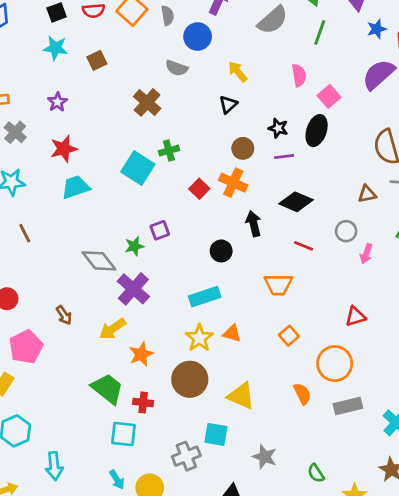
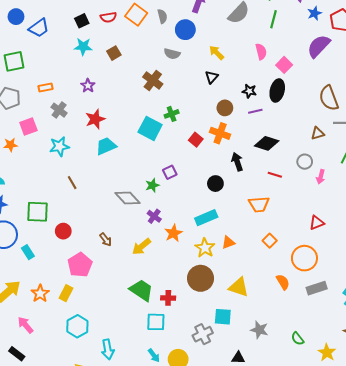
purple cross: (133, 289) -> (154, 216), size x0.6
orange triangle: (232, 333) -> (228, 242), turned -32
orange star: (141, 354) -> (173, 233), moved

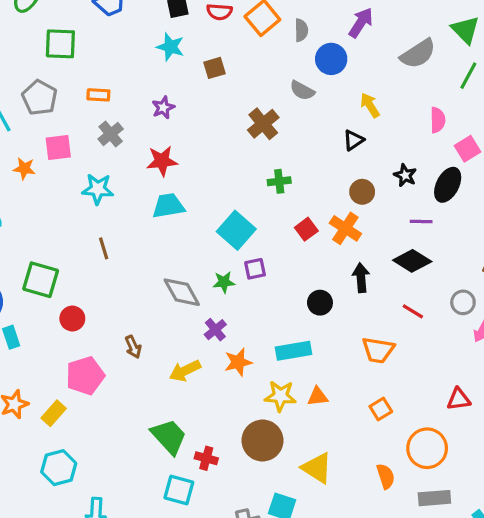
purple line: (255, 111) -> (421, 222), moved
cyan square: (150, 128) -> (236, 230), moved
yellow star: (205, 248) -> (280, 396), turned 30

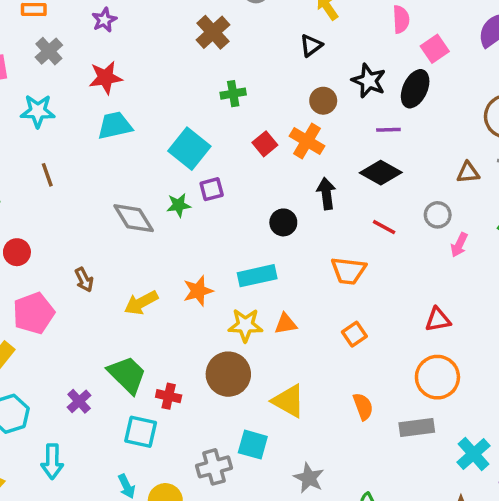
black star: (405, 175) -> (369, 81), size x1.4
purple cross: (215, 330) -> (79, 401), moved
orange circle: (427, 448) -> (437, 377), moved

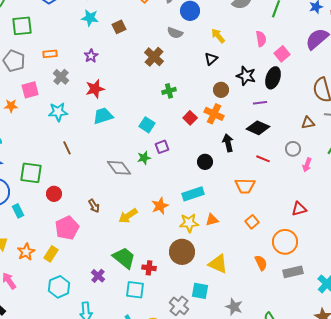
cyan square: (189, 149) -> (147, 125), size x0.7
orange circle: (437, 377) -> (285, 242), moved
gray cross: (214, 467) -> (179, 306), turned -30

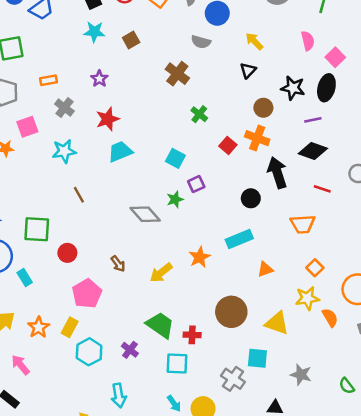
green cross: (169, 91) -> (199, 114), turned -32
black arrow: (228, 143) -> (277, 173), size x1.4
yellow star: (189, 223) -> (307, 298), moved
cyan hexagon: (59, 287) -> (89, 352), moved

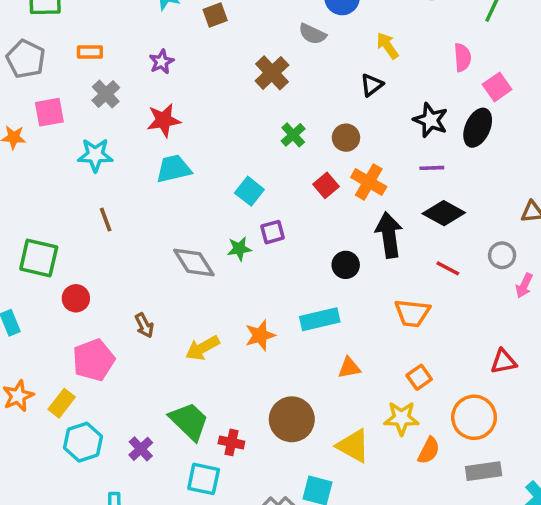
brown circle: (263, 108) -> (346, 138), moved
purple line: (313, 120) -> (432, 168), moved
orange semicircle: (330, 318) -> (429, 451), turned 48

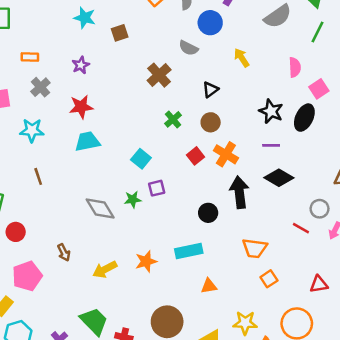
black triangle: (372, 85) -> (210, 90), moved
red line: (448, 268) -> (301, 228), moved
orange square: (419, 377) -> (269, 279), moved

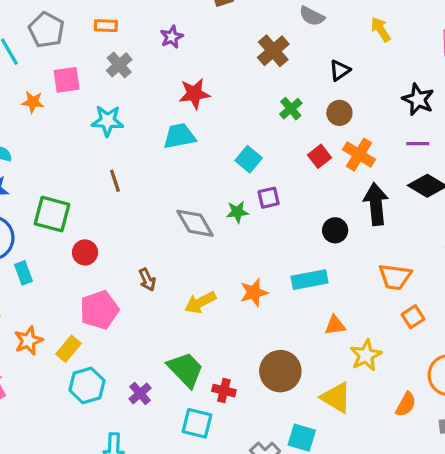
red star: (81, 107) -> (194, 94), moved
yellow star: (245, 323) -> (366, 355), moved, turned -30

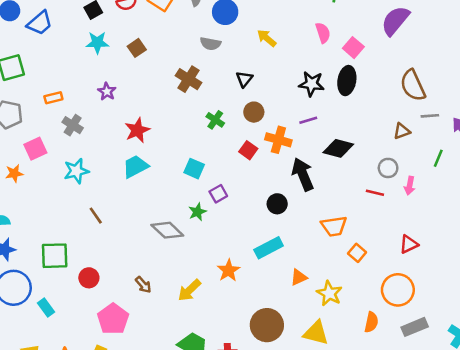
purple line: (418, 144) -> (308, 120), moved

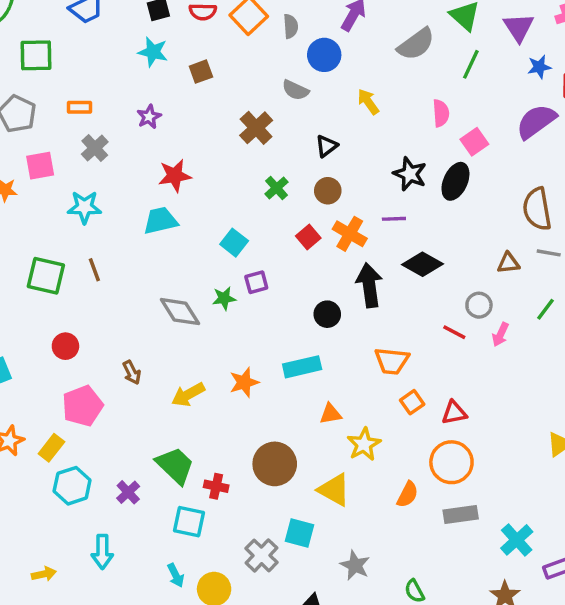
red triangle: (409, 244) -> (454, 413), moved
green square: (55, 256) -> (46, 276), moved

